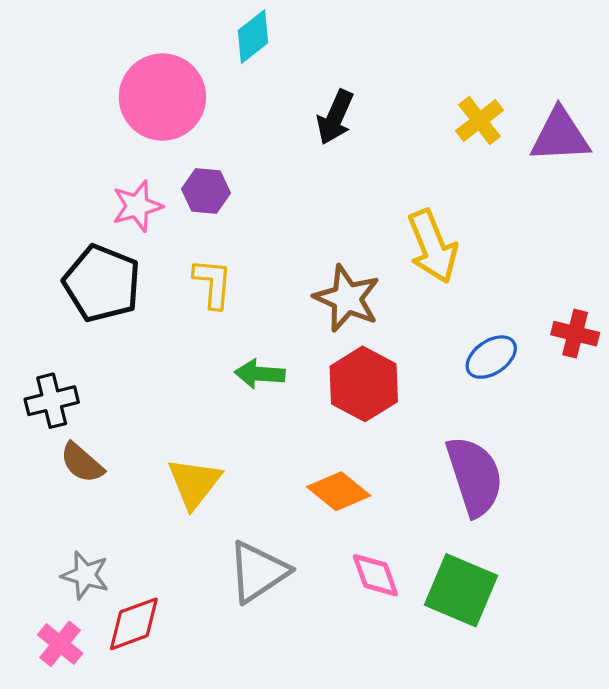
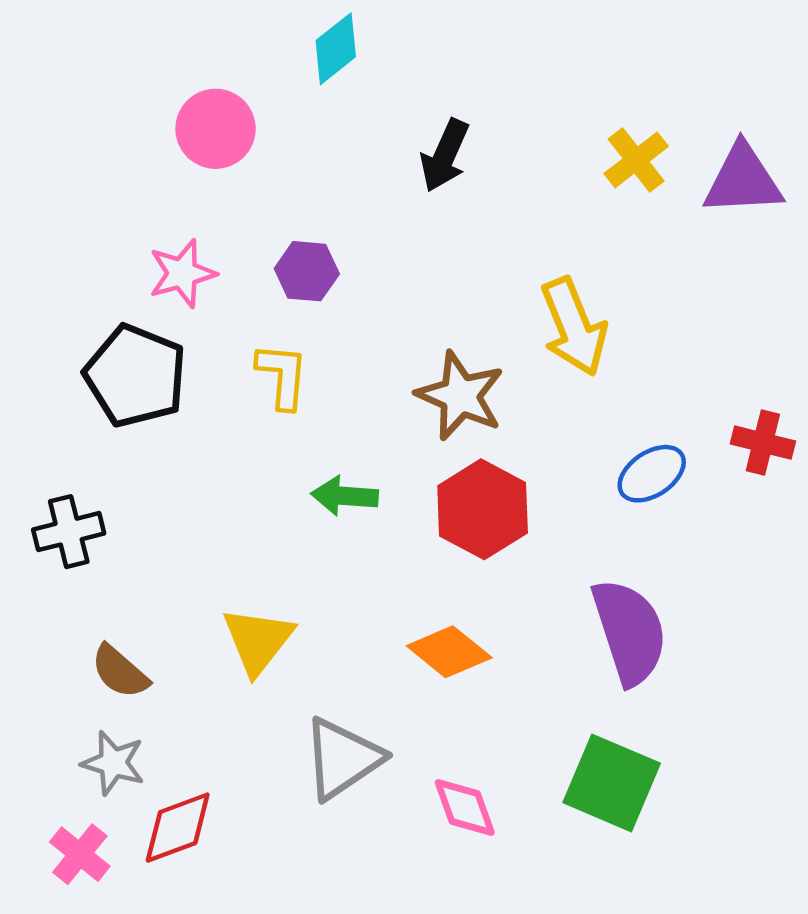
pink circle: (162, 97) -> (216, 129), size x0.7
purple hexagon: (206, 191) -> (307, 271), moved
brown semicircle: (82, 463) -> (120, 672), moved
pink diamond: (375, 575) -> (465, 807), moved

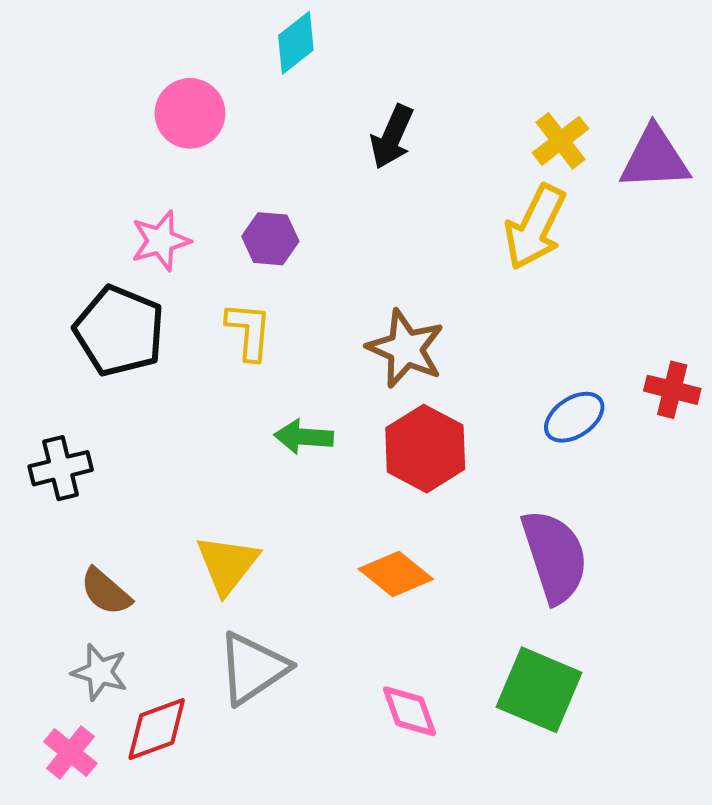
yellow arrow: (574, 327) -> (535, 227), moved, turned 48
gray triangle: (342, 759) -> (253, 668), moved

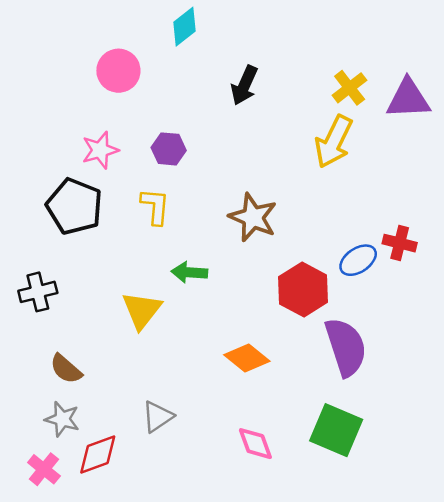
red cross: (672, 390) -> (400, 243), moved
red hexagon: (425, 449) -> (303, 290), moved
yellow triangle: (227, 564) -> (142, 310), moved
gray triangle: (253, 668) -> (158, 417), size x0.7

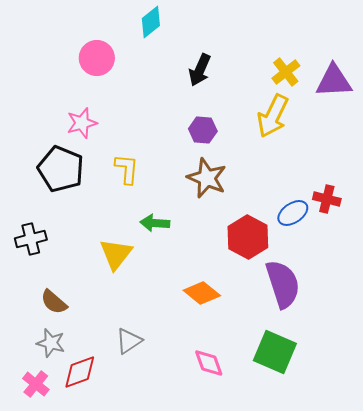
purple hexagon: (169, 149) -> (203, 130), moved

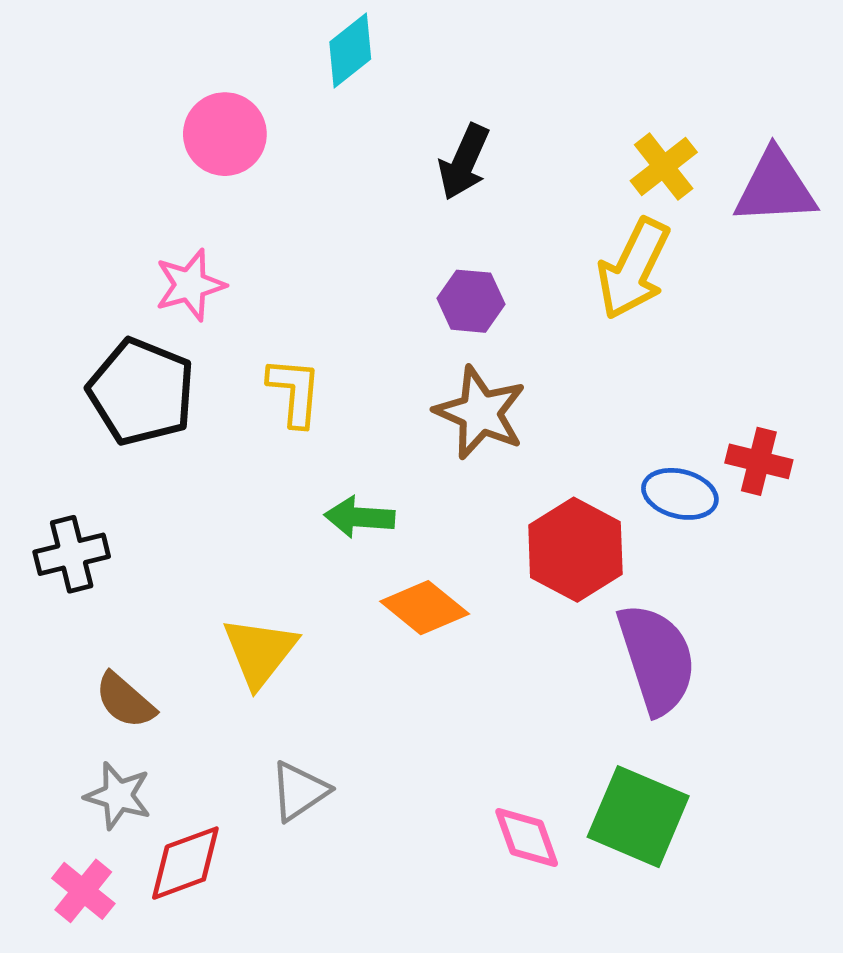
blue ellipse: (293, 213) -> (680, 494), turned 48
yellow triangle: (116, 254) -> (260, 652), moved
orange diamond: (202, 293) -> (425, 608), moved
pink diamond: (209, 363) -> (527, 838), moved

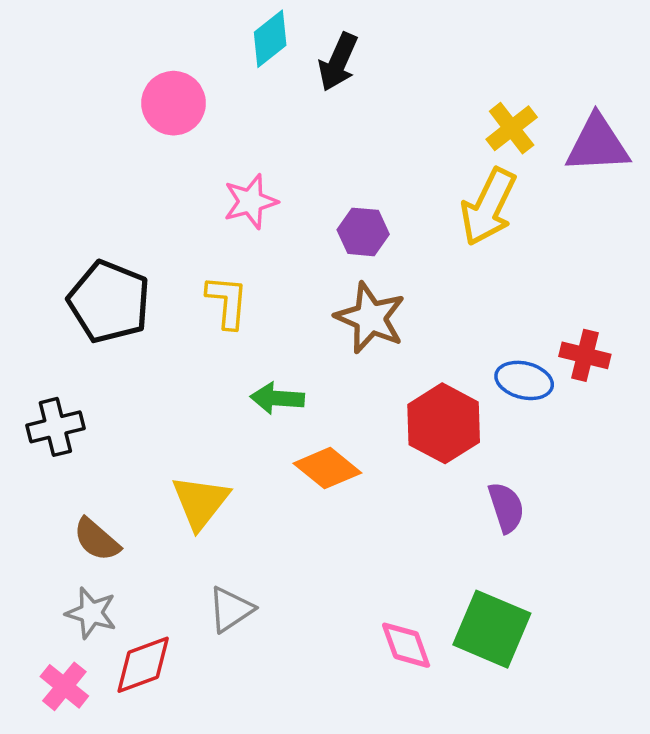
black arrow: (464, 162) -> (338, 62), moved
pink star: (190, 285) -> (250, 202), moved
purple semicircle: (657, 659) -> (506, 507), size x0.6

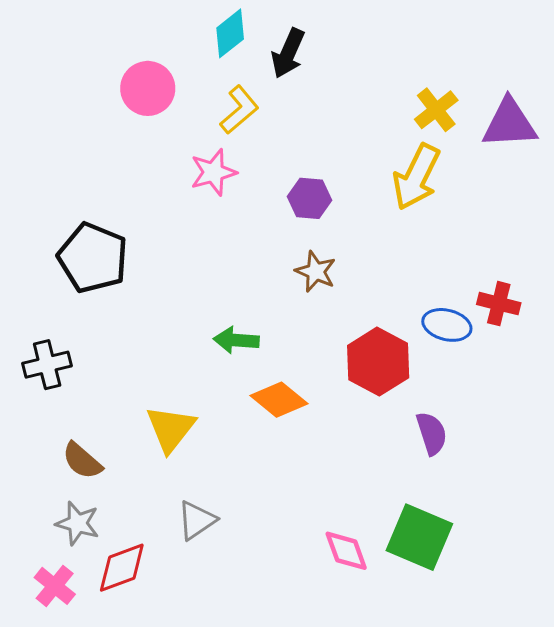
yellow L-shape: (227, 302) -> (239, 110), moved, turned 45
brown star: (370, 318) -> (316, 272), size x0.7

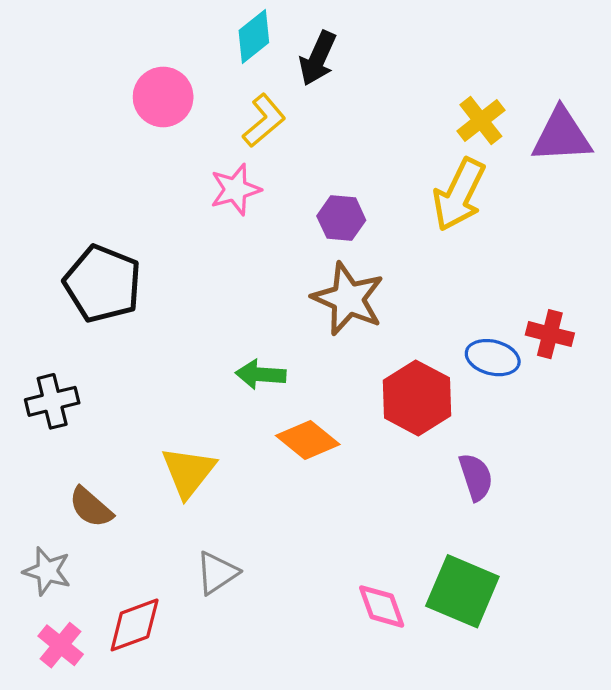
brown star: (316, 272) -> (348, 299), size x1.6
gray star: (78, 523) -> (47, 571), moved

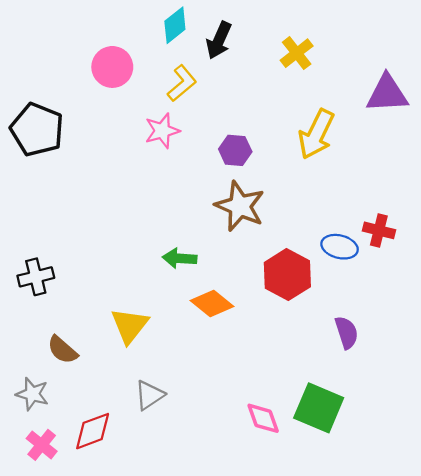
yellow cross: (481, 121) -> (297, 53), moved
black pentagon: (103, 284) -> (37, 130), moved
purple semicircle: (476, 477) -> (347, 332), moved

